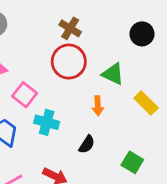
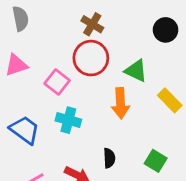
pink square: (25, 95) -> (57, 82), moved
orange arrow: (98, 106) -> (120, 103), size x1.5
black semicircle: (87, 144) -> (109, 158), moved, turned -36

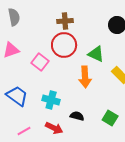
brown cross: (92, 24) -> (65, 21), turned -35
cyan cross: (68, 120) -> (51, 100), moved
black semicircle: (109, 158) -> (77, 116), turned -72

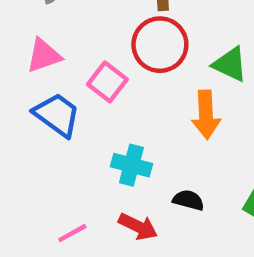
blue trapezoid: (17, 96) -> (57, 115), moved

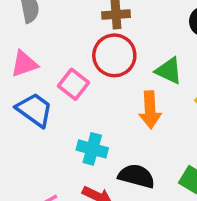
black semicircle: (188, 200) -> (136, 176), size x1.5

